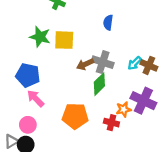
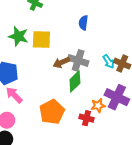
cyan arrow: (135, 63) -> (109, 61), turned -80
orange pentagon: (75, 116) -> (52, 112), turned -30

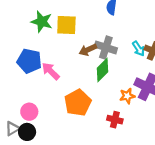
pink arrow: (14, 95) -> (51, 71), moved
red cross: (87, 118) -> (115, 120), moved

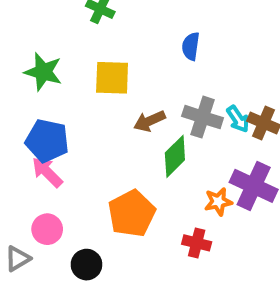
green star: (42, 22) -> (43, 72), moved
gray cross: (106, 47) -> (203, 117), moved
pink arrow: (51, 71) -> (47, 172), moved
black circle: (27, 132) -> (86, 265), moved

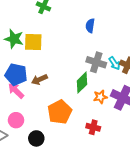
yellow square: (112, 78) -> (33, 42), moved
brown arrow: (149, 121) -> (39, 80), moved
orange star: (218, 202) -> (100, 97), moved

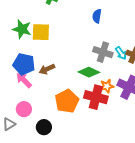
green diamond: (82, 83) -> (89, 72), turned 70
red cross: (93, 127) -> (96, 97), moved, size x1.6

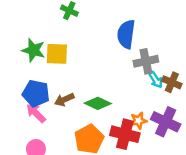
blue semicircle: (97, 16) -> (126, 34), size x1.6
gray cross: (103, 52) -> (146, 61), moved, turned -30
green diamond: (89, 72) -> (98, 103), moved

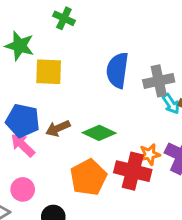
blue semicircle: (126, 34) -> (117, 70), moved
green star: (33, 50) -> (20, 46), moved

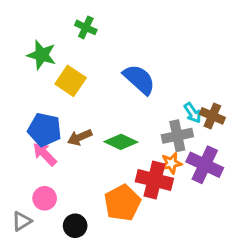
blue semicircle: (117, 70) -> (139, 79), turned 124
yellow square: (49, 72) -> (71, 81), turned 32
gray cross: (159, 81) -> (177, 136), moved
orange pentagon: (88, 177) -> (122, 203), moved

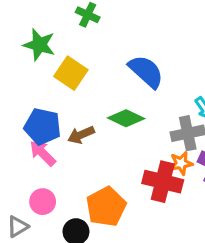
green diamond: (121, 142) -> (126, 118), moved
orange pentagon: (122, 203) -> (106, 207), moved

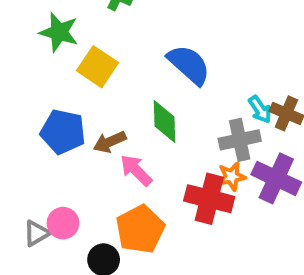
green diamond: (126, 118) -> (165, 122), turned 63
pink arrow: (43, 153) -> (136, 170), moved
gray triangle: (18, 227) -> (37, 233), moved

